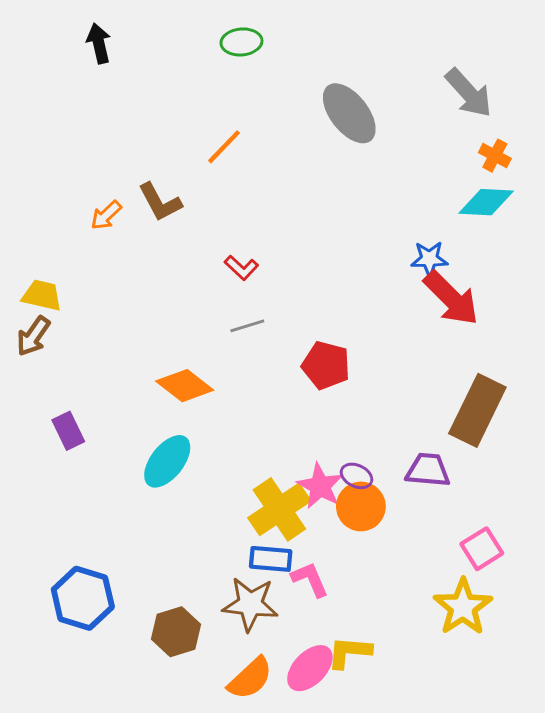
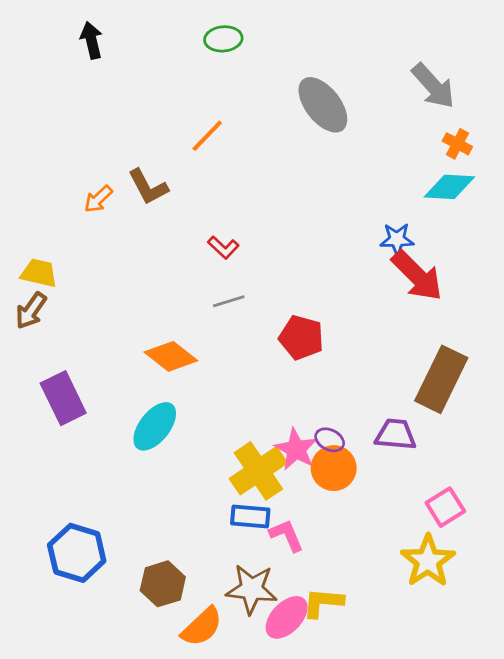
purple rectangle: (68, 431) -> (63, 398), size x1.5
brown star: (250, 604) -> (252, 589), moved
orange semicircle: (250, 678) -> (202, 627), moved

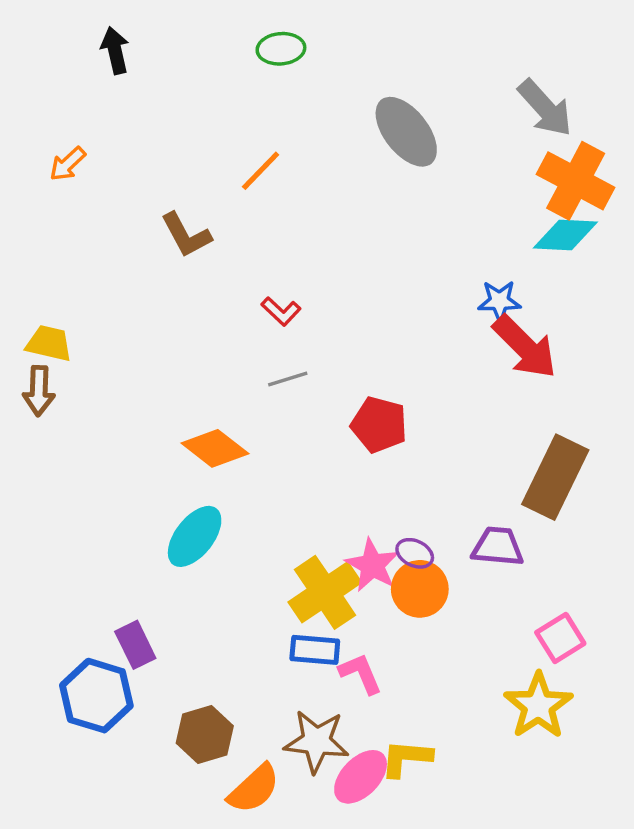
orange cross: (457, 144) -> (576, 181), size x2.0
orange arrow: (98, 199) -> (68, 164), moved
brown arrow: (31, 311) -> (39, 391), turned -33
purple rectangle: (63, 398) -> (135, 645), moved, size x0.7

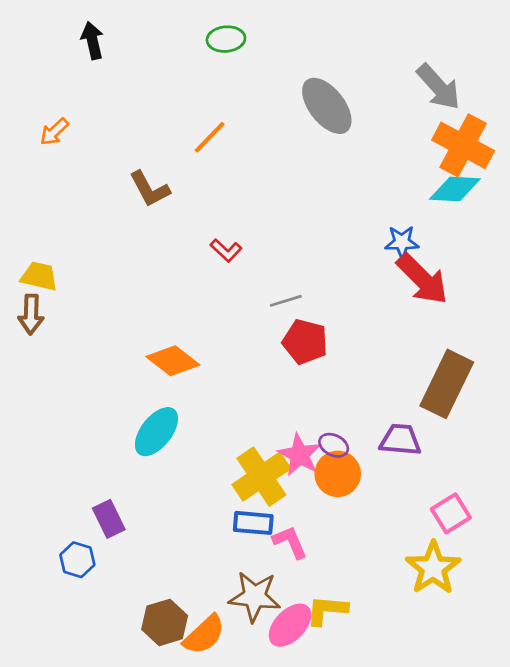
gray line: (288, 379) -> (286, 301), moved
blue hexagon: (96, 696) -> (77, 560), size x0.6
brown hexagon: (205, 735) -> (165, 622), moved

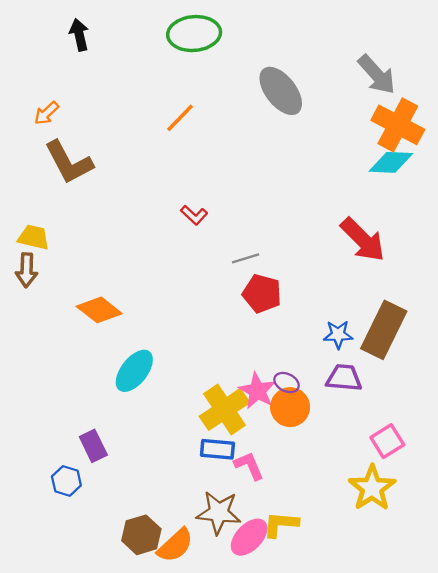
green ellipse: (226, 39) -> (194, 34), size x1.6
brown L-shape: (150, 189) -> (69, 162), moved, size x1.4
blue star: (402, 242) -> (338, 335), moved
orange diamond: (173, 361) -> (99, 310), moved

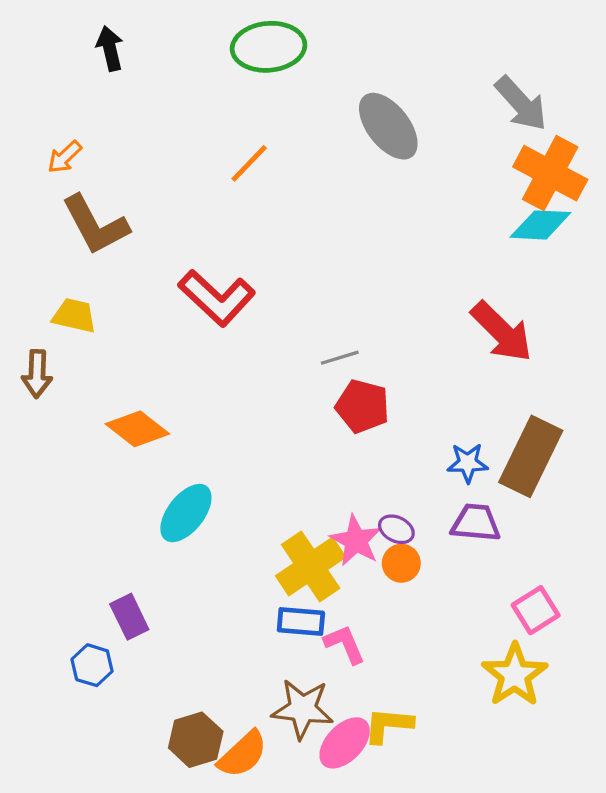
red L-shape: (194, 215) -> (217, 298), moved, size x2.0
yellow trapezoid: (34, 237) -> (74, 316), moved
orange circle: (290, 407) -> (401, 563), size x0.7

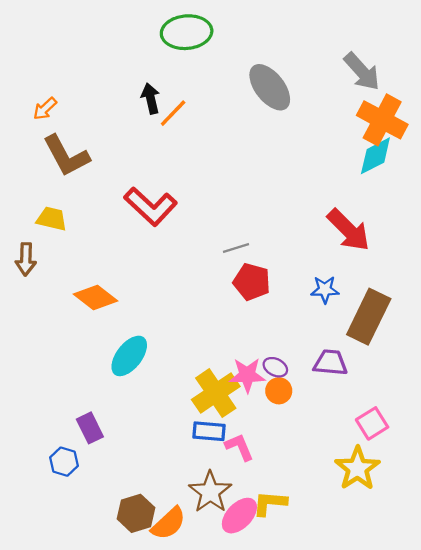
black arrow: (110, 48) -> (151, 99), moved
cyan diamond: (540, 225) -> (375, 156), turned -30
blue star: (468, 463) -> (325, 290), moved
pink star: (356, 541) -> (247, 375), turned -30
brown star: (303, 709) -> (210, 492), turned 30

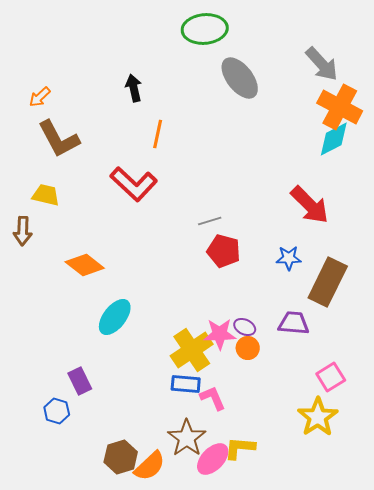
green ellipse: (187, 32) -> (205, 29), moved
orange line: (173, 113) -> (158, 134), moved, turned -32

